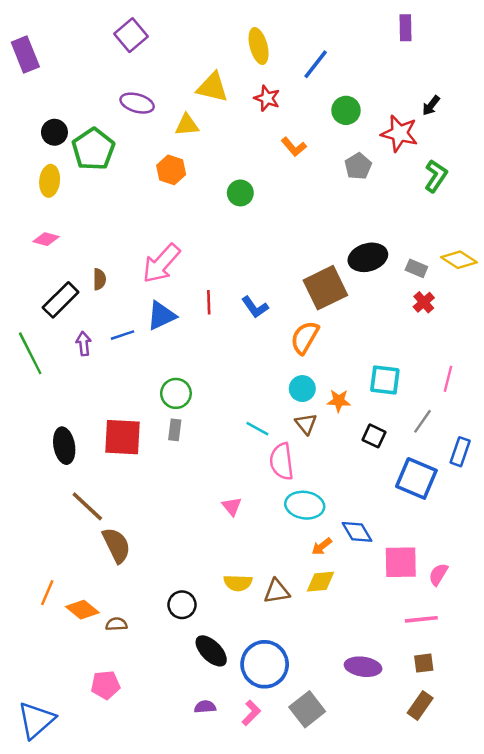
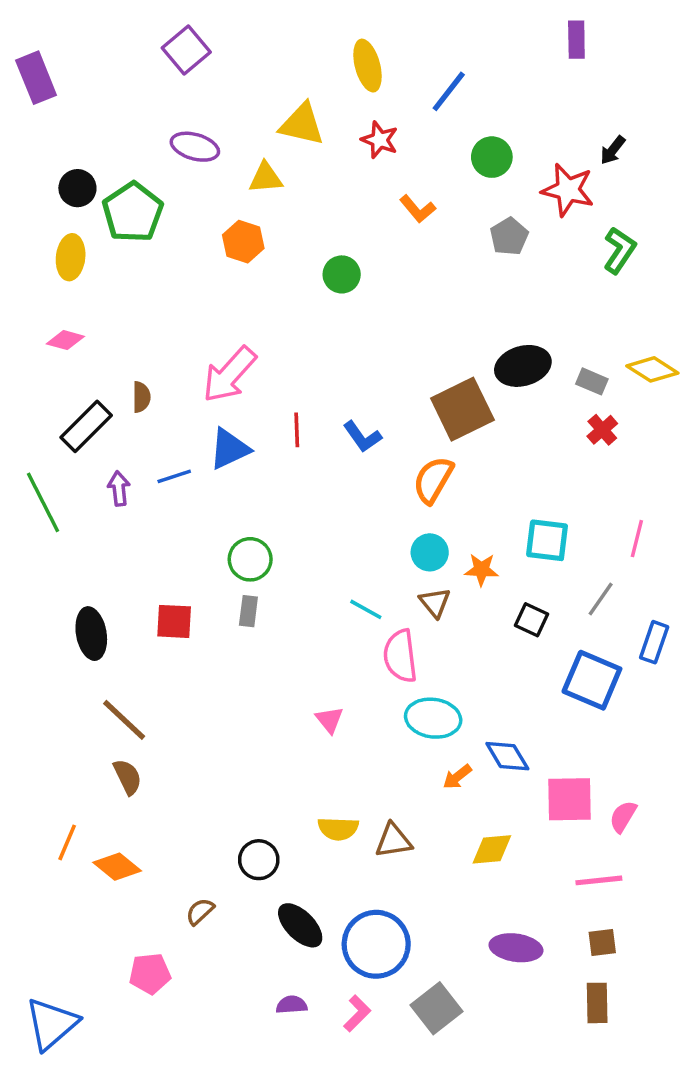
red square: (122, 437) -> (174, 621), size x0.7
brown semicircle: (116, 545) -> (128, 777), moved, size x0.7
yellow diamond: (320, 582) -> (492, 849), moved
brown semicircle: (116, 624) -> (200, 911), moved, turned -40
brown rectangle: (420, 706) -> (597, 1003), turned -36

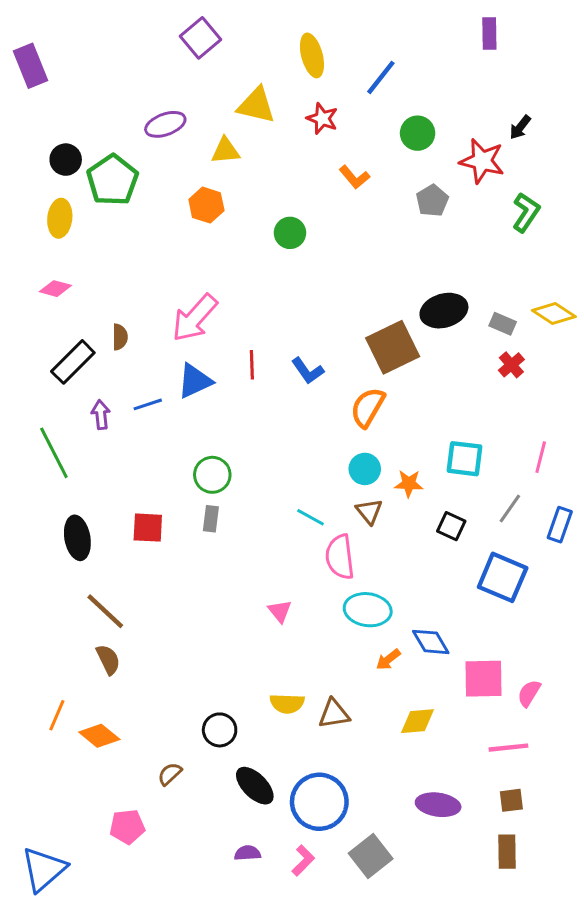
purple square: (186, 50) -> (201, 38), moved
purple ellipse: (195, 147) -> (165, 124), turned -36
green line: (43, 502) -> (54, 453), moved
blue rectangle: (654, 642) -> (560, 525), moved

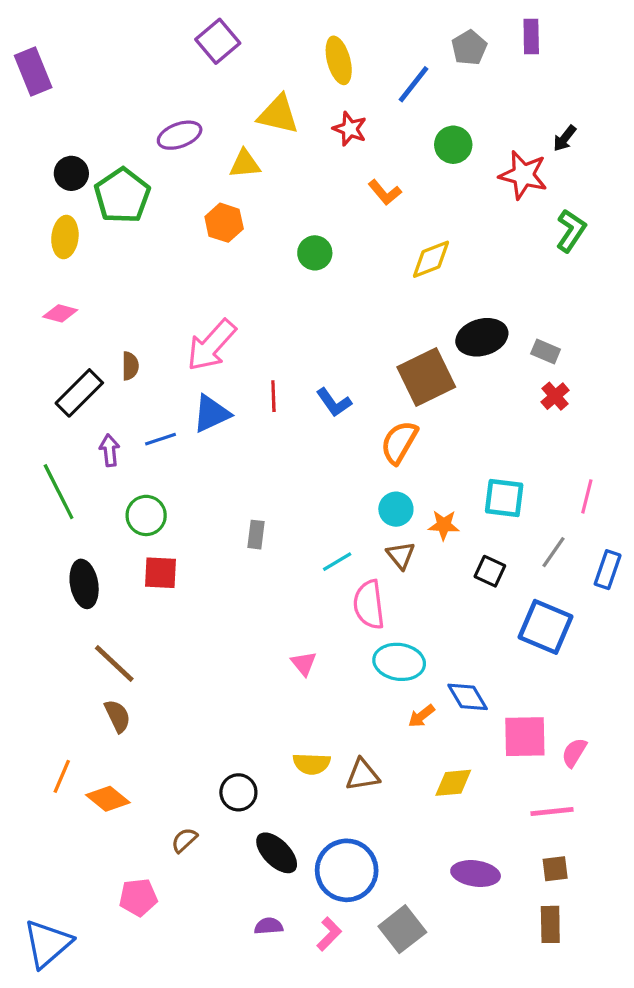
gray pentagon: (432, 201) -> (469, 48), moved
yellow diamond: (554, 314) -> (431, 259), moved, turned -54
green circle: (212, 475) -> (146, 515), moved
cyan line: (311, 517) -> (337, 562), turned -60
gray rectangle: (211, 519) -> (256, 535), moved

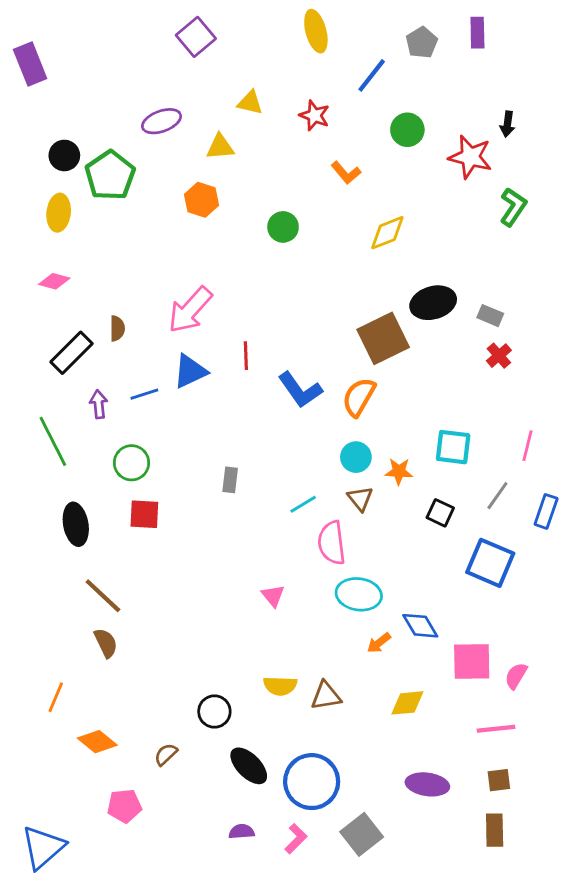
yellow ellipse: (339, 60) -> (316, 31), moved
yellow triangle: (278, 114) -> (250, 103), size x0.7
black arrow: (565, 138) -> (507, 124), turned -30
blue L-shape: (334, 403) -> (300, 390), moved, size x1.4
orange diamond: (108, 799) -> (97, 742), moved

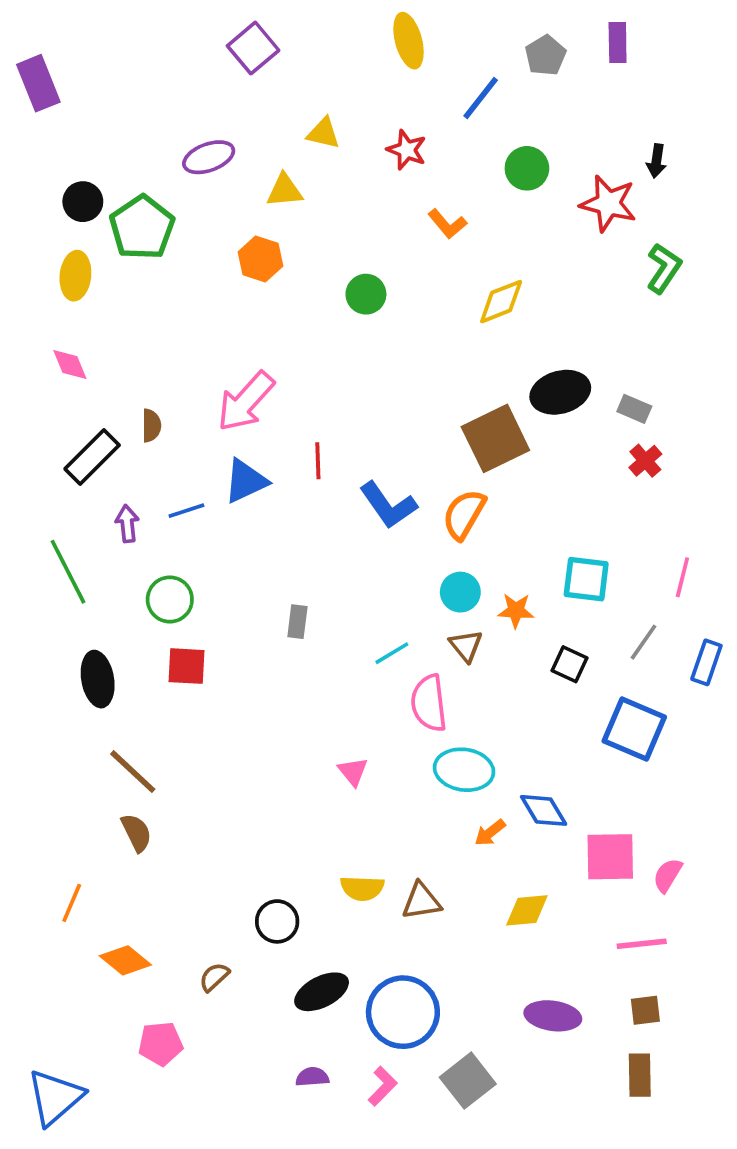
pink diamond: (54, 281) -> (70, 364), turned 52
black ellipse: (249, 766) -> (322, 992), turned -72

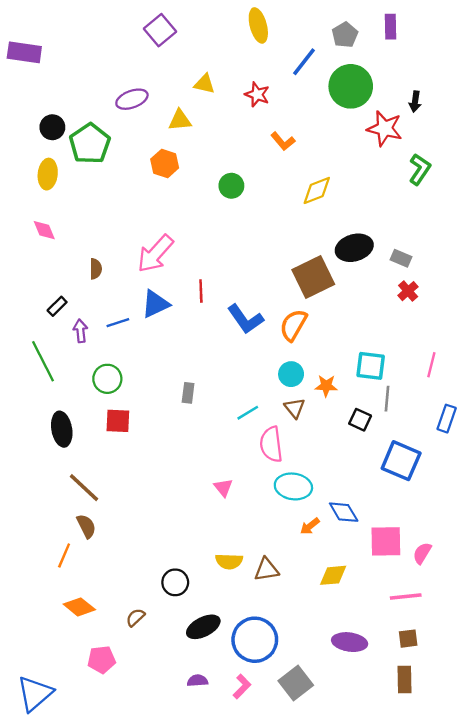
purple rectangle: (38, 83) -> (24, 52), turned -60
green circle: (527, 168) -> (351, 86), moved, size x1.6
black rectangle: (92, 457) -> (57, 306), moved, size x0.6
gray line: (644, 642) -> (387, 399), moved, turned -30
orange line: (72, 903) -> (64, 555), moved

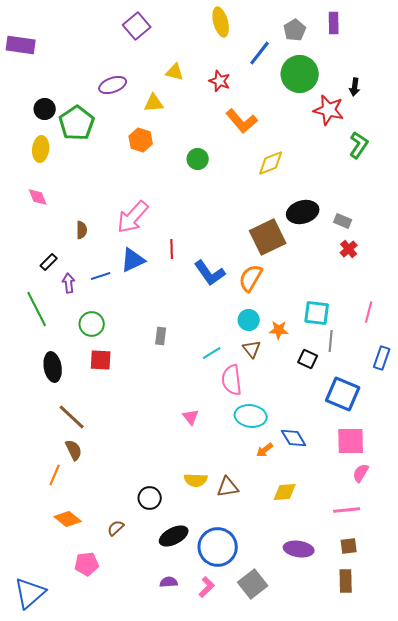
orange L-shape: (283, 141) -> (242, 121), size x1.5
pink square: (386, 541) -> (351, 441), moved

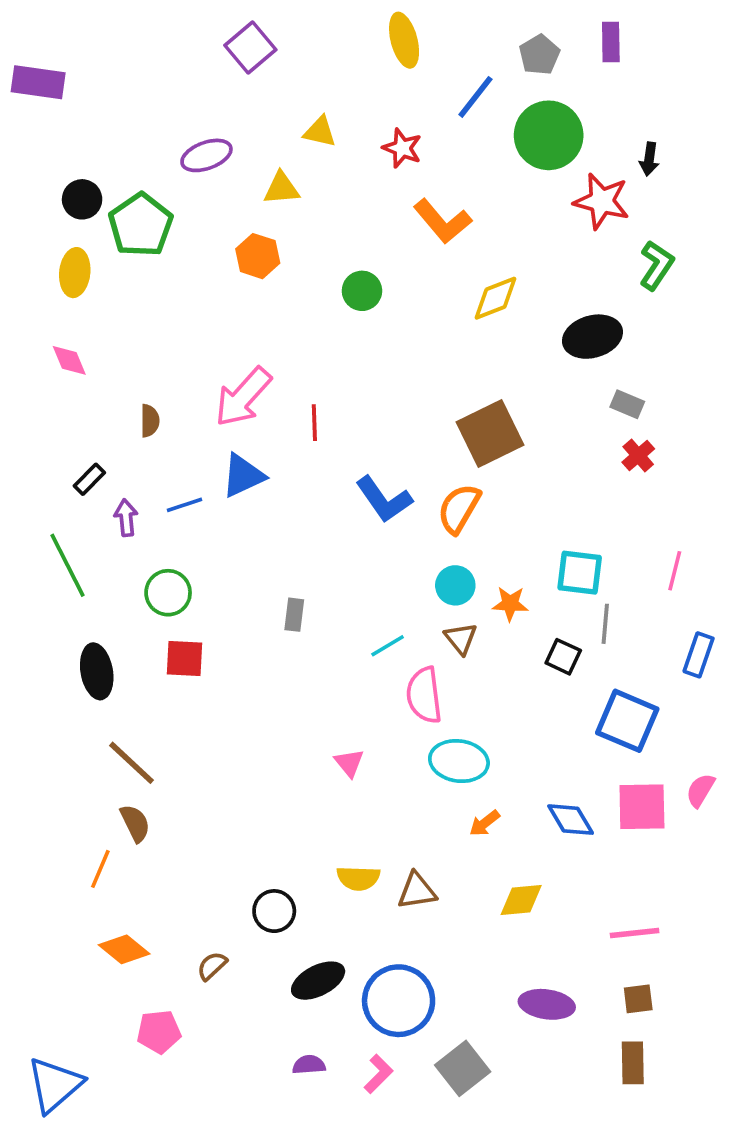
black ellipse: (303, 212) -> (592, 337), moved
red line: (172, 249) -> (314, 423), moved
blue diamond: (294, 438) -> (571, 820), moved
pink semicircle: (361, 473) -> (700, 790), moved

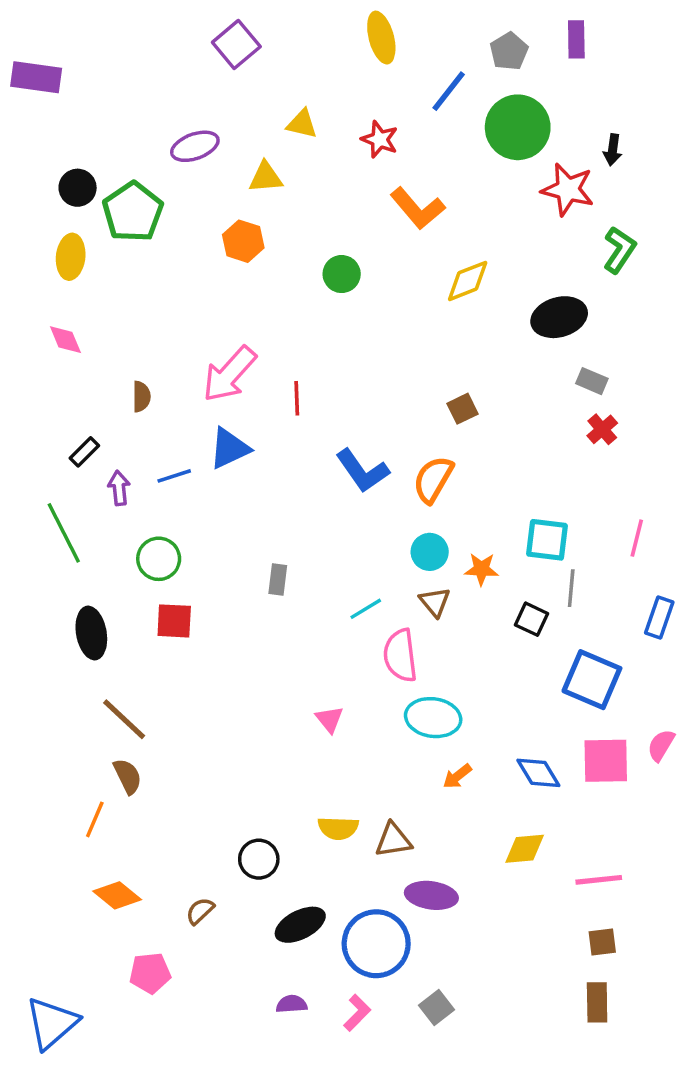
brown square: (490, 434) -> (462, 409), size x0.5
yellow diamond: (521, 900) -> (525, 849), moved
purple ellipse: (547, 1004) -> (431, 895), moved
gray square: (463, 1068) -> (437, 1008), size x0.7

